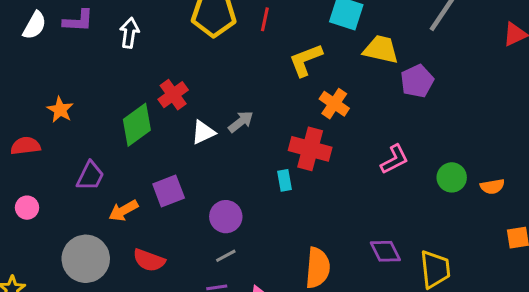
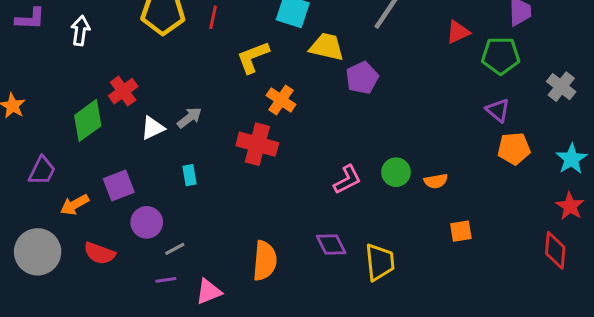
pink L-shape: (394, 159) -> (347, 180), moved
cyan rectangle: (285, 180) -> (190, 175), moved
purple circle: (226, 217) -> (147, 222), moved

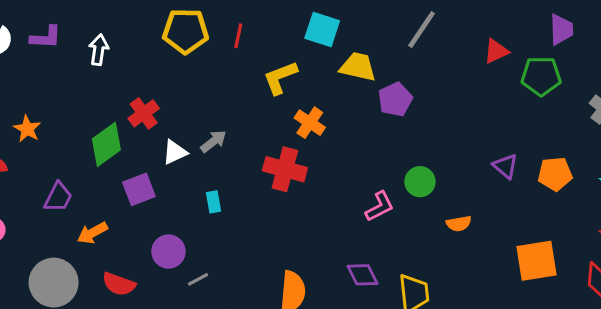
purple triangle: (498, 110) -> (505, 166), moved
green circle: (396, 172) -> (420, 182), moved
orange semicircle: (436, 181) -> (459, 224), moved
purple square: (119, 185) -> (139, 189), moved
orange square: (461, 231) -> (536, 261), moved, size x1.8

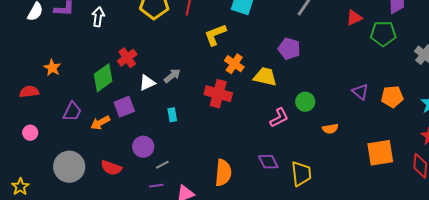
yellow trapezoid: (358, 67) -> (265, 77), moved
purple pentagon: (395, 99) -> (289, 49), turned -30
orange arrow: (92, 233) -> (100, 123), moved

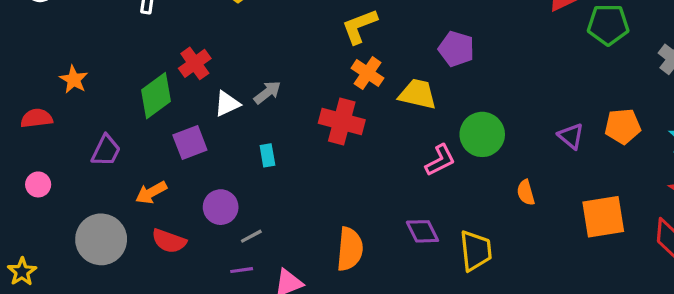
yellow L-shape: (215, 35) -> (359, 26), moved
purple triangle: (360, 92) -> (571, 136), moved
green circle: (305, 102) -> (482, 134), size x1.4
orange arrow: (100, 123) -> (151, 193), moved
orange semicircle: (330, 129) -> (526, 193), moved, turned 84

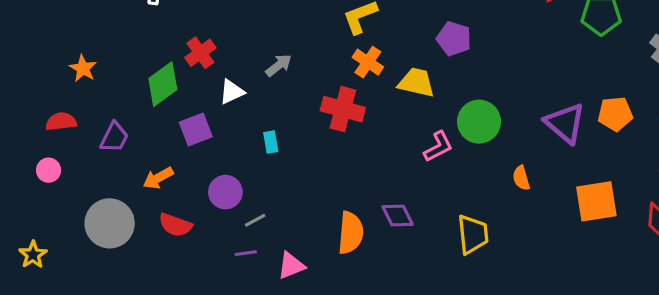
gray arrow: (267, 92) -> (279, 65), moved
red semicircle: (37, 118) -> (61, 122), moved
purple triangle: (571, 136) -> (565, 123), size x1.6
purple diamond: (422, 231) -> (398, 216), moved

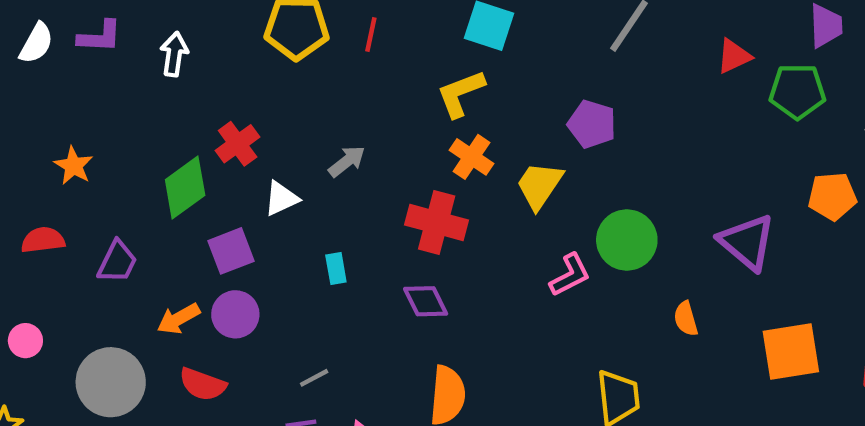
yellow trapezoid: (416, 82) -> (539, 185), turned -69
orange pentagon: (615, 114) -> (832, 196), moved
pink circle: (49, 170) -> (25, 341), moved
purple circle: (225, 192) -> (235, 314), moved
purple diamond: (398, 216) -> (426, 301), moved

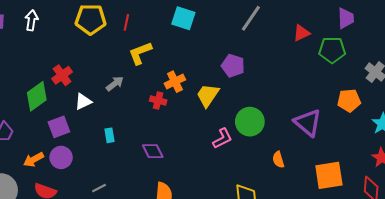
white arrow: (174, 54) -> (31, 20), moved
yellow L-shape: (461, 93) -> (140, 53), moved
orange cross: (472, 157) -> (175, 82), turned 30
red cross: (437, 223) -> (158, 101), moved, size x0.6

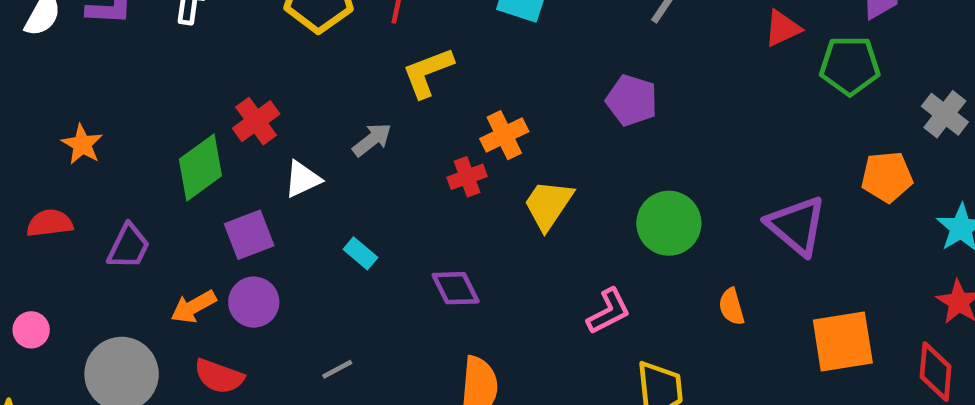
yellow trapezoid: (208, 95) -> (548, 205), moved
red cross: (158, 101) -> (467, 177), turned -35
cyan rectangle: (110, 135) -> (360, 253), turned -40
pink L-shape: (222, 138) -> (609, 311), moved

